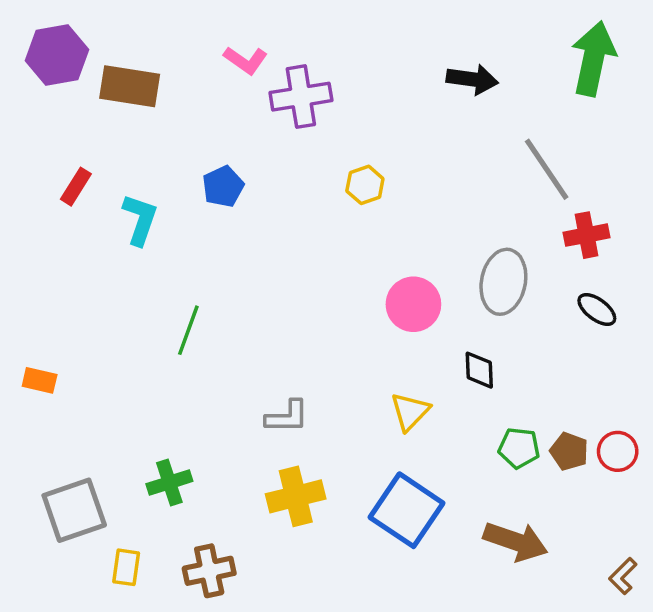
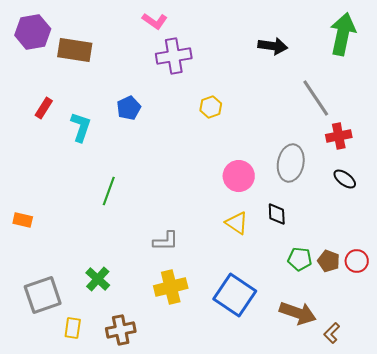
pink L-shape: (246, 60) -> (155, 21), moved
yellow triangle: (410, 412) -> (237, 223), moved, turned -40
green cross: (169, 483) -> (98, 279), turned -30
brown L-shape: (623, 576) -> (332, 333), moved

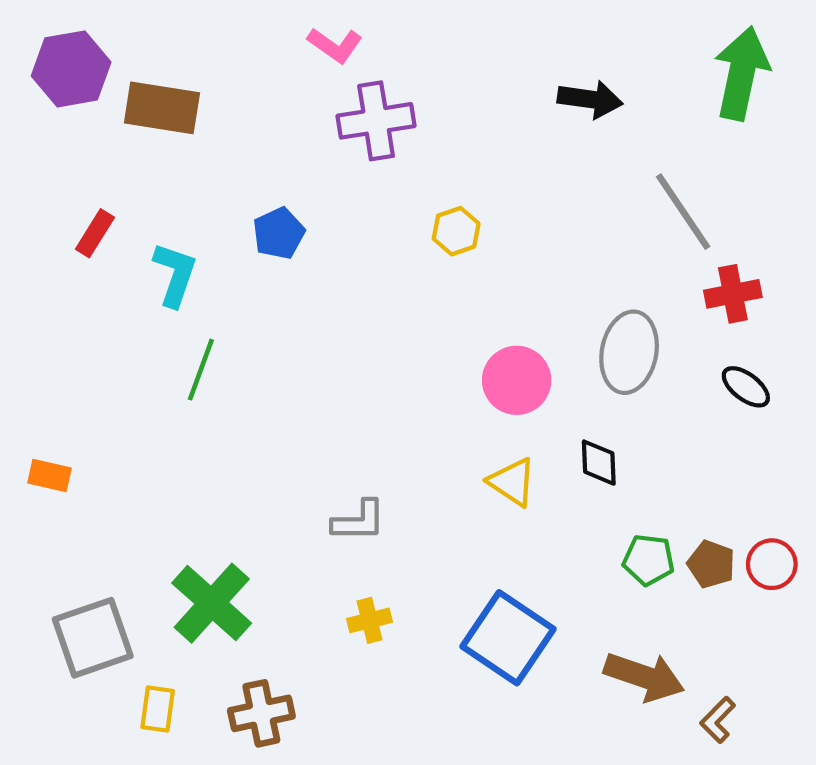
green line: (109, 191) -> (201, 370), moved
green cross: (98, 279) -> (212, 603), size x1.5
yellow cross: (171, 287) -> (370, 620), size x0.6

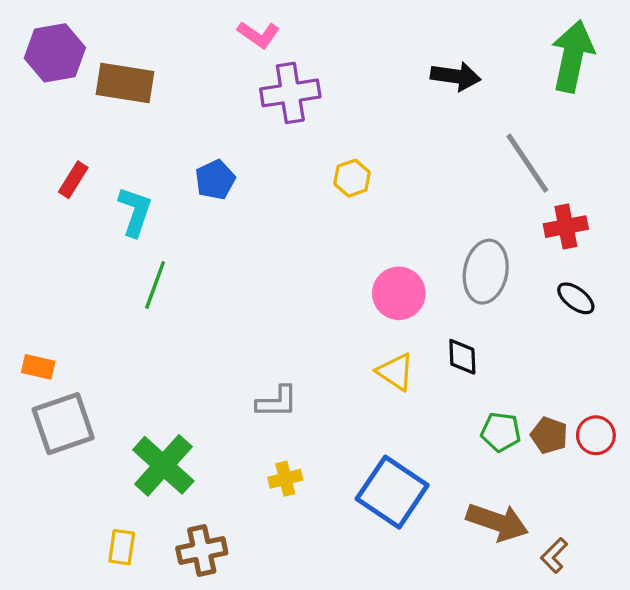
gray square: (93, 638) -> (63, 424), moved

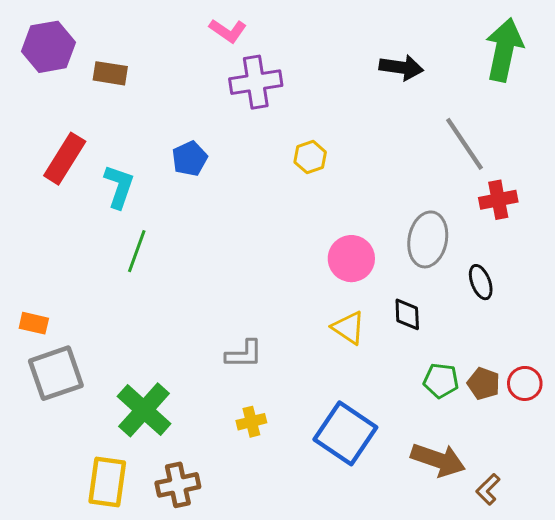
brown rectangle: (125, 83) -> (110, 73), size x0.7
red rectangle: (73, 180) -> (65, 159), size x1.6
black ellipse: (576, 298) -> (481, 282), moved, turned 32
yellow rectangle: (122, 547) -> (107, 482), size x1.6

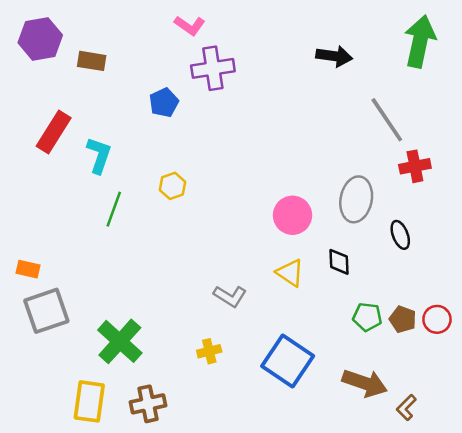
yellow hexagon: (310, 157) -> (172, 186), moved
blue pentagon: (190, 159) -> (164, 103), moved
gray L-shape: (244, 354) -> (230, 296), moved, turned 32

